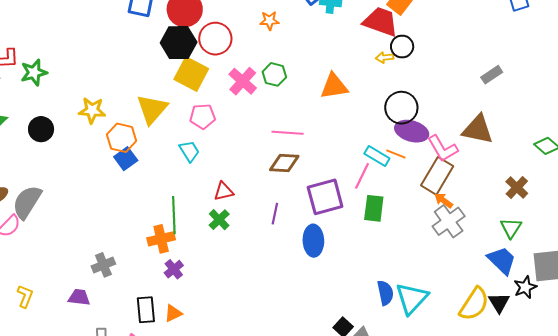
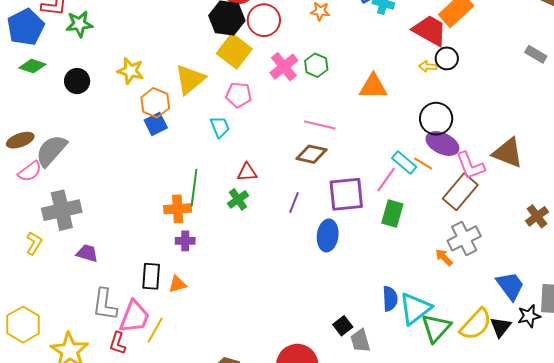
gray rectangle: (492, 75) -> (536, 54), moved, turned 55
orange arrow: (443, 200) -> (444, 257), moved
green triangle: (511, 228) -> (436, 328), moved, size x1.4
gray cross: (103, 265) -> (62, 210), moved, size x1.6
purple cross: (174, 269) -> (185, 241), turned 30

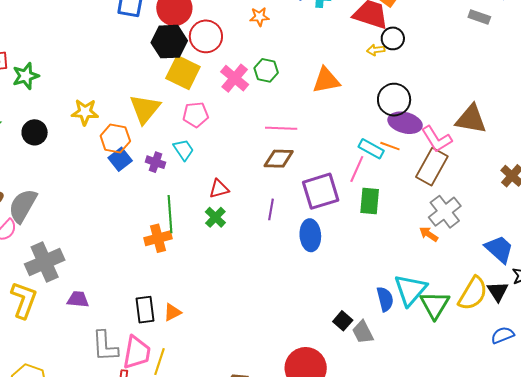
purple cross: (185, 241) -> (155, 162), moved, turned 30
yellow L-shape: (34, 243) -> (24, 300), size x1.6
blue semicircle: (390, 299) -> (385, 299), moved

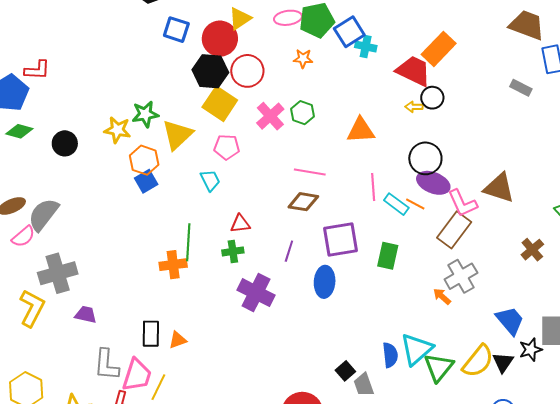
green star: (26, 76) -> (145, 114), moved
purple cross: (155, 162) -> (256, 293), moved, size x1.8
pink line: (357, 169) -> (373, 187), moved, turned -36
green cross: (215, 217) -> (233, 251), turned 30

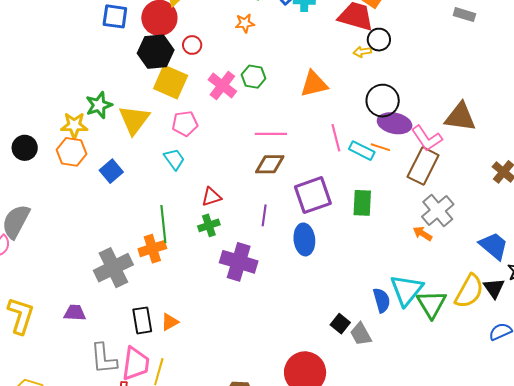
red circle: (247, 71) -> (192, 45), size x0.6
orange hexagon: (144, 160) -> (72, 152), moved
gray cross: (58, 273) -> (113, 268), moved

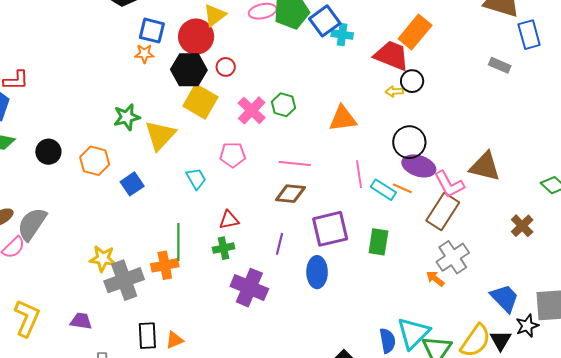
orange star: (245, 23) -> (144, 54), moved
pink pentagon: (185, 124) -> (233, 155), moved
yellow star: (74, 125) -> (103, 259), moved

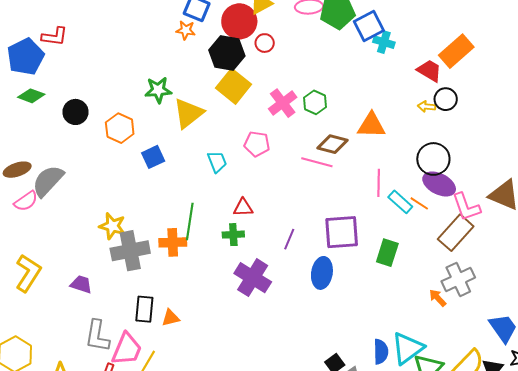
red trapezoid: (392, 55) -> (429, 71), size x0.7
red circle: (226, 67) -> (265, 43), moved
brown diamond: (290, 194) -> (333, 144), moved

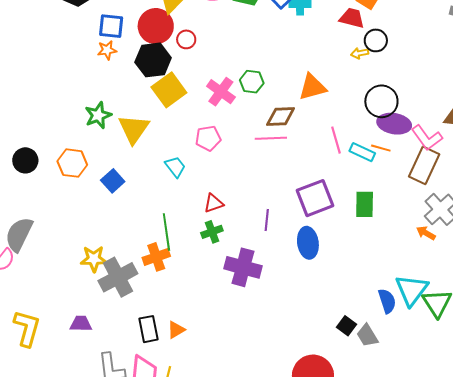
yellow square: (233, 86) -> (169, 90), turned 32

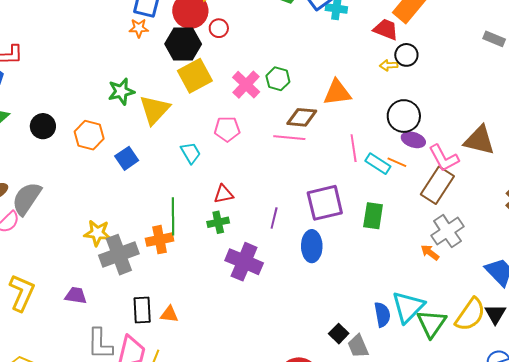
purple ellipse: (394, 124) -> (413, 140), size x0.7
orange triangle: (176, 330) -> (169, 314), turned 30

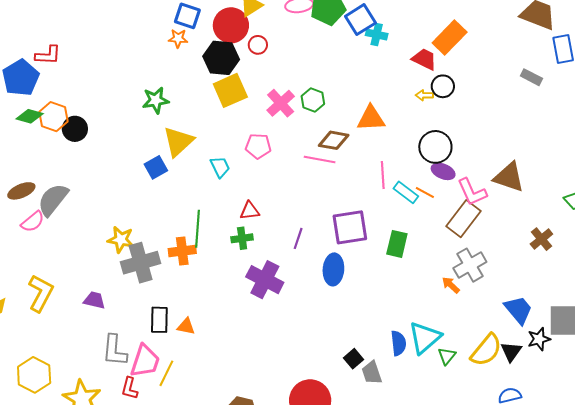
yellow triangle: (155, 110) -> (178, 142), moved
orange hexagon: (89, 135) -> (54, 117), moved
green triangle: (432, 323) -> (447, 356), size x0.6

